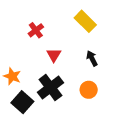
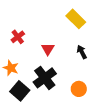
red cross: (36, 30) -> (18, 37), moved
orange circle: (89, 90) -> (79, 89), moved

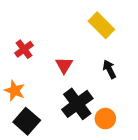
black cross: (45, 78) -> (77, 104), moved

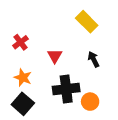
orange star: (15, 91) -> (23, 78), moved
black cross: (77, 104) -> (66, 89), turned 30

